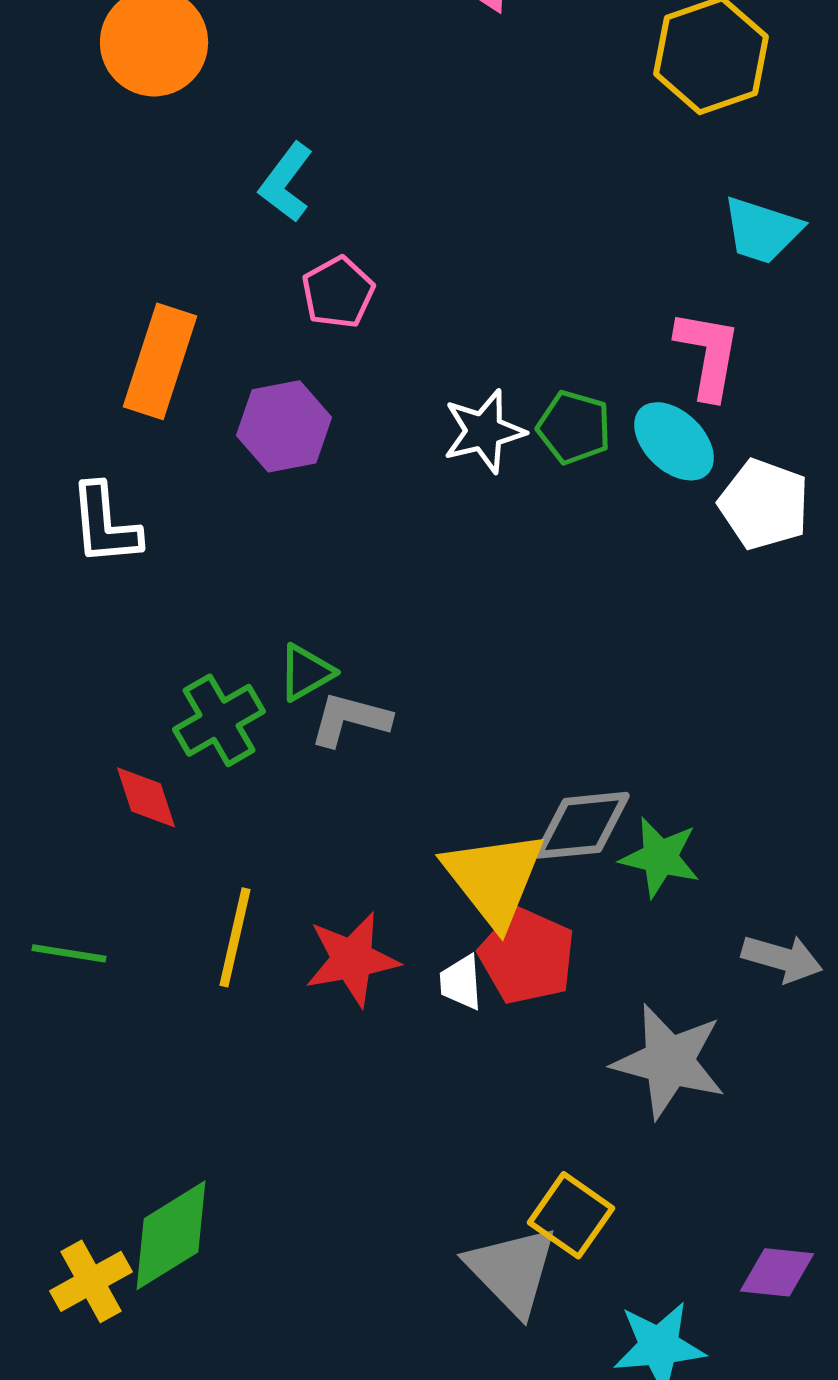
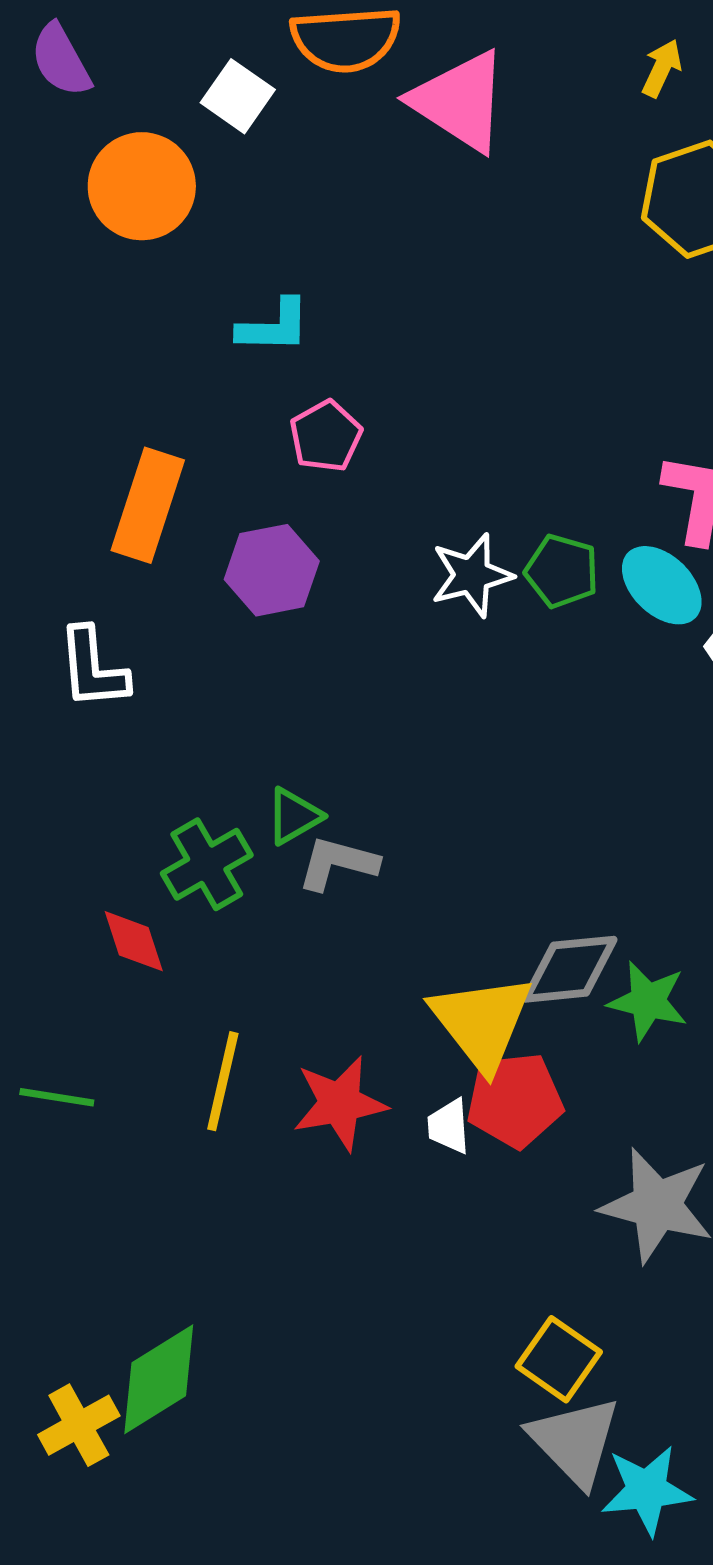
cyan L-shape: (286, 182) -> (274, 326), turned -126
red pentagon: (527, 956) -> (515, 1100), turned -30
gray triangle: (512, 1270) -> (575, 1441), moved

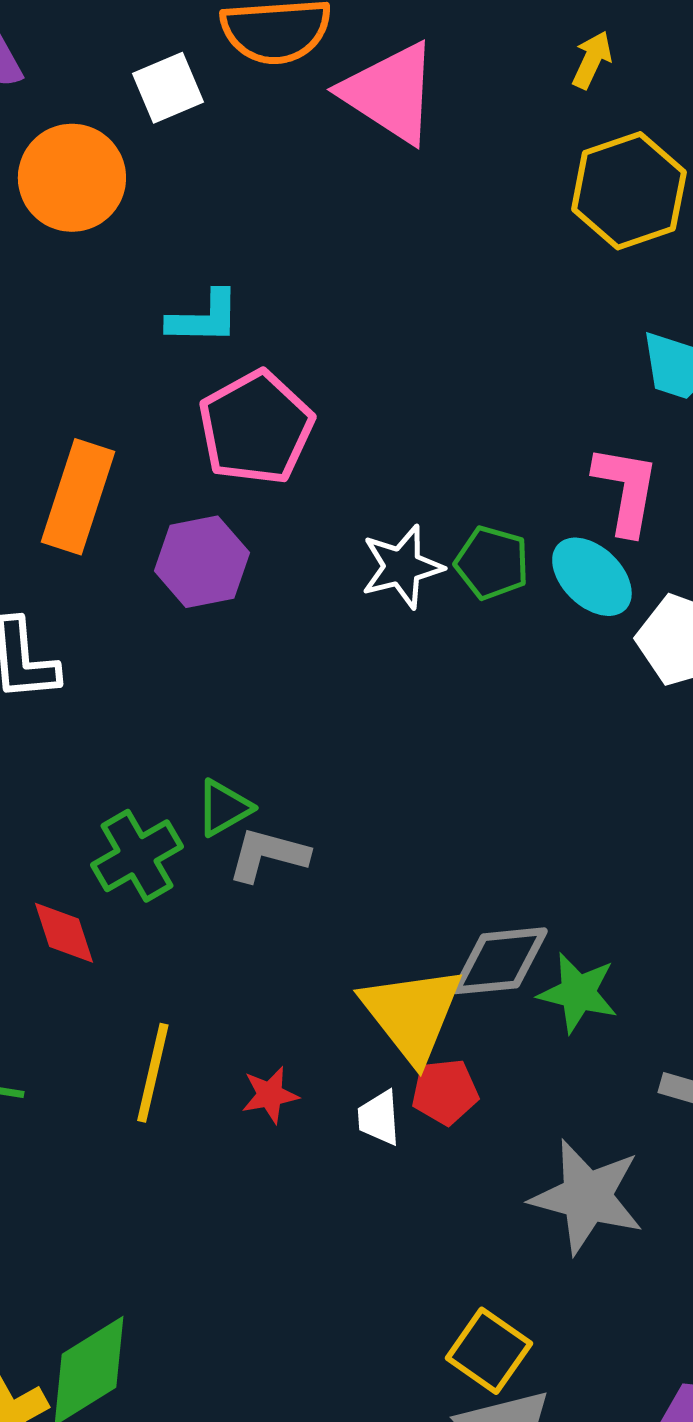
white square: (238, 96) -> (168, 88), turned 32
pink pentagon: (326, 436) -> (256, 428), size x1.6
red pentagon: (515, 1100) -> (445, 1092), size x0.7
red star: (340, 1103) -> (270, 1095), size x0.6

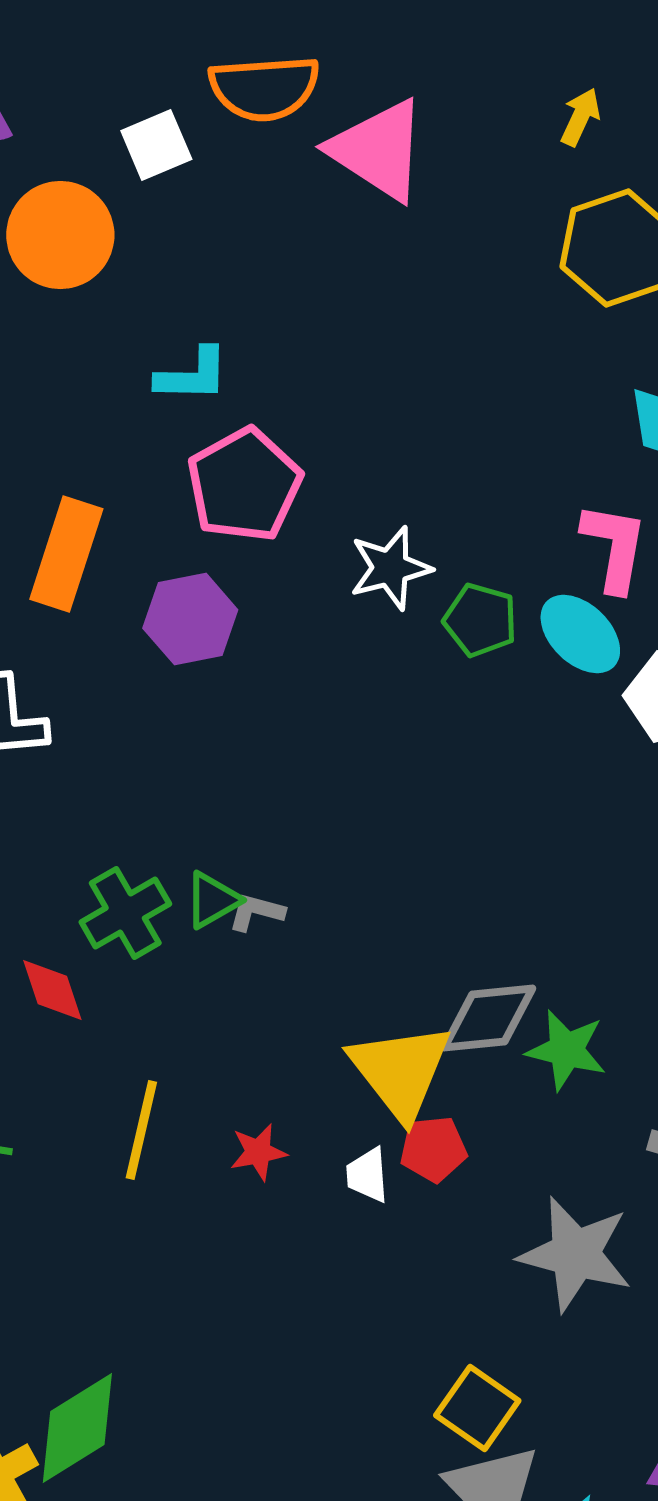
white star: (402, 567) -> (390, 568), moved
green triangle: (224, 808) -> (212, 900), moved
gray L-shape: (268, 855) -> (256, 912), size x0.7

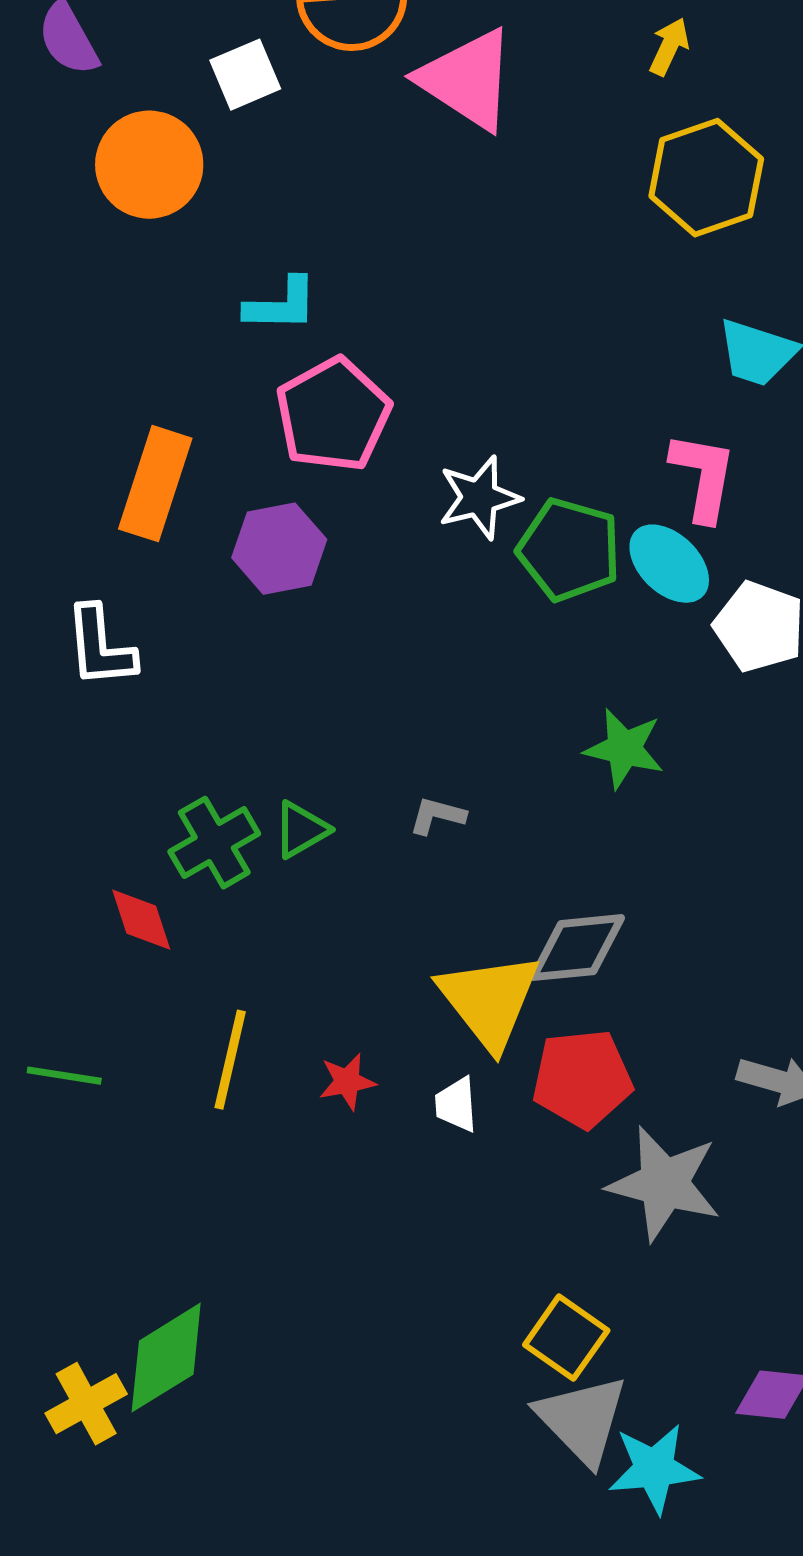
green pentagon: (480, 620) -> (569, 550), size x1.4
gray L-shape: (256, 912) -> (437, 816), moved
green star: (566, 1050) -> (624, 749), moved
red pentagon: (433, 1149) -> (582, 1079), moved, size x1.5

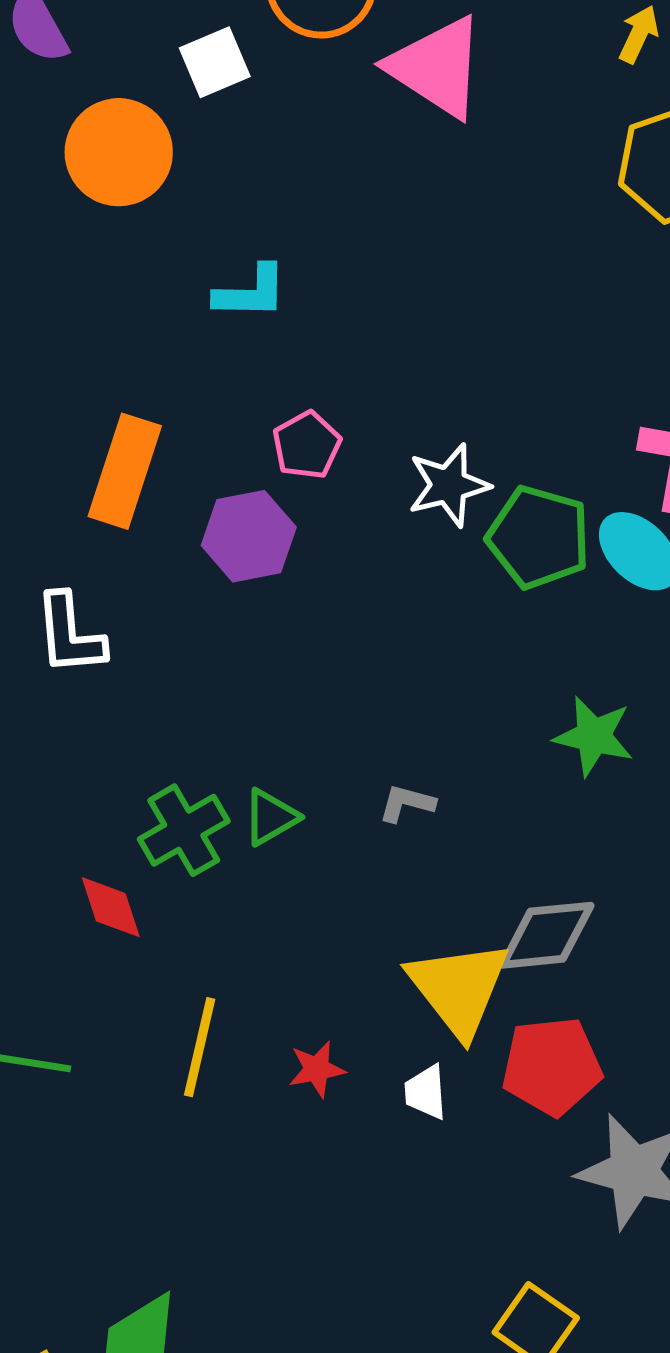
pink pentagon: (333, 415) -> (307, 445), moved, size x0.6

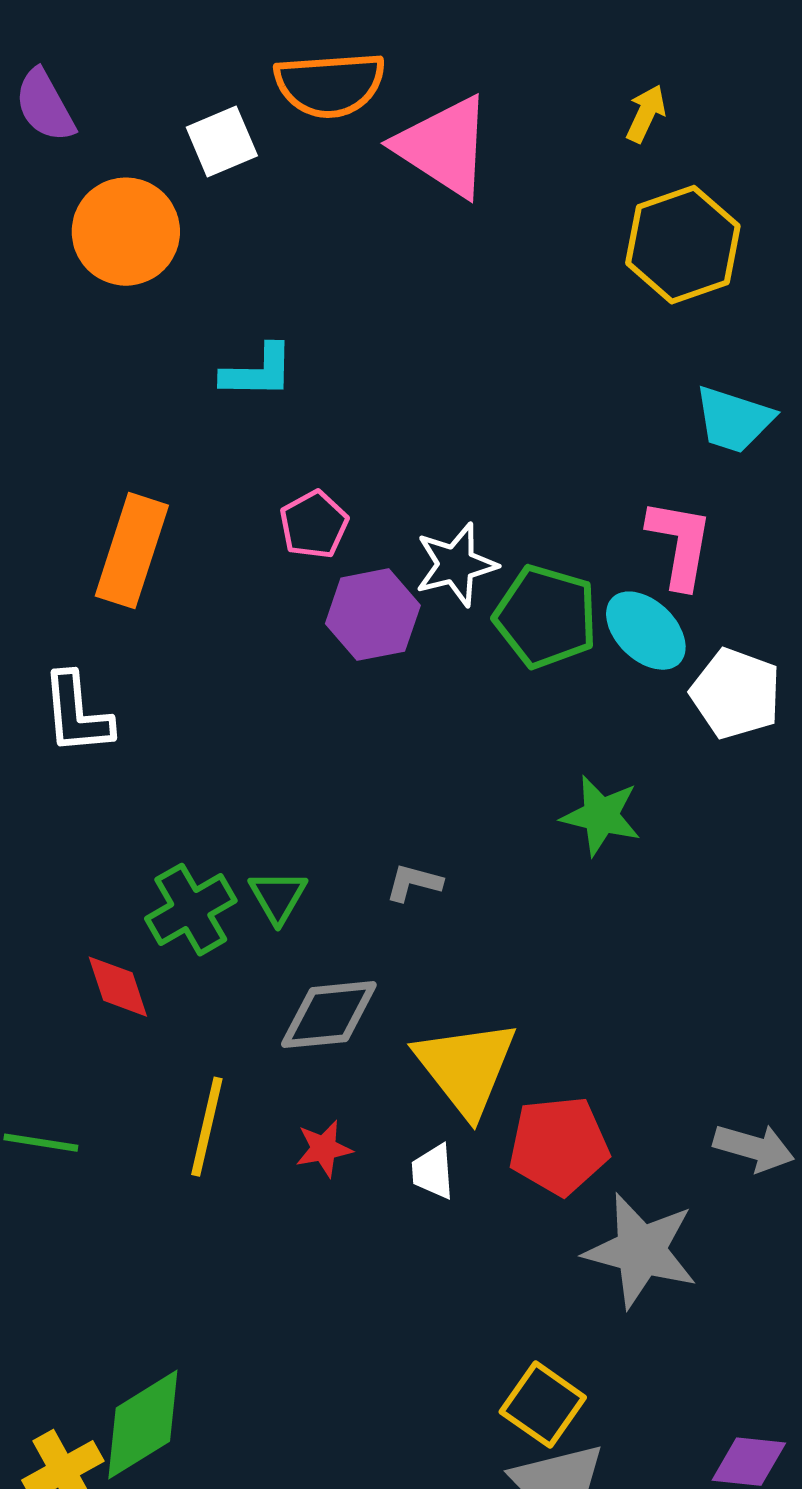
purple hexagon: (249, 536) -> (373, 615), moved
green triangle: (271, 817) -> (278, 897), turned -30
gray diamond: (547, 935) -> (329, 1015), moved

